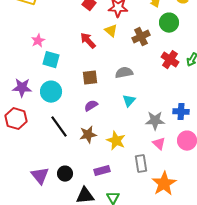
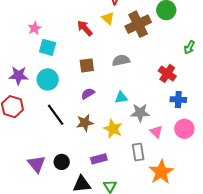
brown cross: (141, 37) -> (138, 24), size x1.4
red cross: (170, 60) -> (167, 73), moved
cyan triangle: (129, 101) -> (121, 98), moved, turned 40
gray star: (155, 121) -> (140, 113), moved

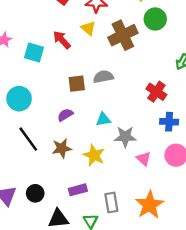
cyan square: (48, 47) -> (34, 52), moved
brown square: (87, 65) -> (77, 84), moved
gray rectangle: (138, 152) -> (111, 203), moved

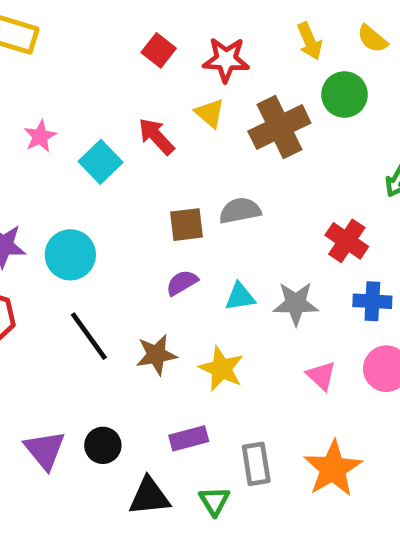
cyan square: (34, 52) -> (101, 162), turned 30
purple semicircle: (65, 115) -> (182, 283), moved
gray star: (125, 137) -> (296, 304), moved

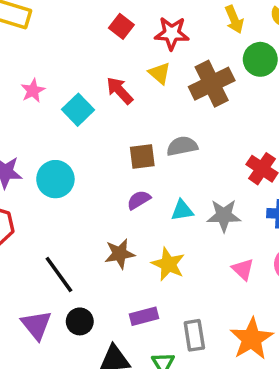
black line: (89, 336) -> (59, 275), moved

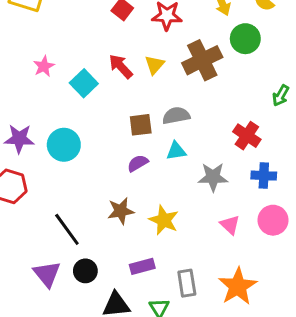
yellow triangle: (160, 73) -> (155, 65), moved, turned 30
cyan triangle: (182, 210) -> (176, 151), moved

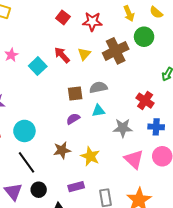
cyan circle: (64, 145) -> (24, 131), moved
pink triangle: (230, 225) -> (134, 159), size x1.5

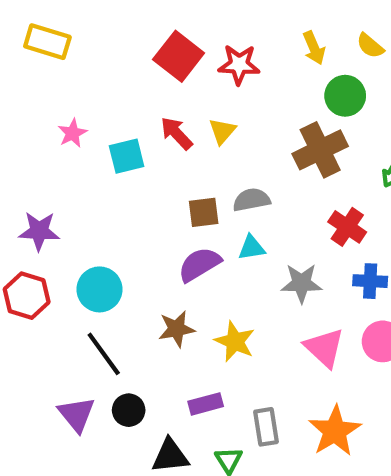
red square: (63, 17) -> (179, 56), size x1.6
brown cross: (116, 51) -> (320, 150), moved
cyan square: (38, 66) -> (127, 156), turned 30
purple semicircle: (73, 119) -> (199, 264), size x1.5

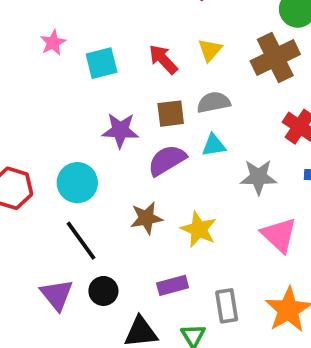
yellow triangle: (222, 131) -> (210, 50), moved
red arrow: (177, 133) -> (163, 59), moved
purple star: (39, 231) -> (120, 130), moved

